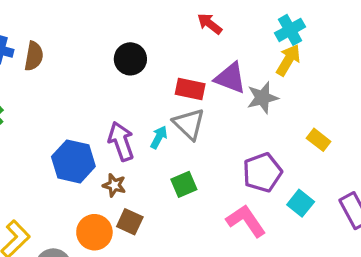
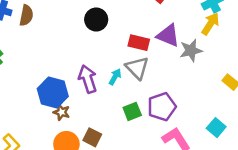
purple pentagon: (262, 172) -> (162, 107), moved
brown star: (114, 185) -> (62, 112), moved

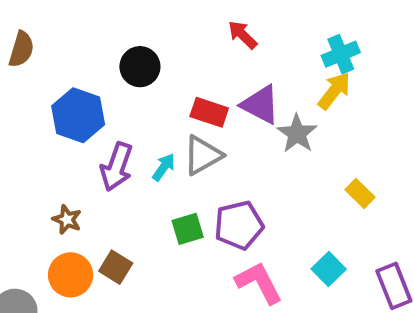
gray star: (191, 50) -> (297, 134), turned -30
gray triangle: (137, 68) -> (203, 155), turned 40
purple arrow: (88, 79) -> (117, 167), turned -148
blue hexagon: (53, 92) -> (78, 115), moved

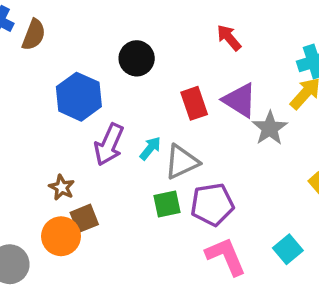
red rectangle: (209, 112) -> (194, 103), turned 48
gray triangle: (203, 155) -> (182, 162), moved
brown square: (116, 267) -> (84, 218), moved, turned 32

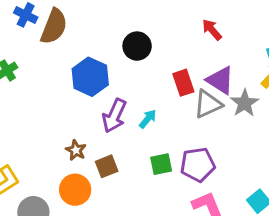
brown semicircle: (34, 35) -> (54, 26), size x1.4
gray triangle: (182, 162) -> (208, 104), moved
brown square: (84, 218) -> (107, 166), moved

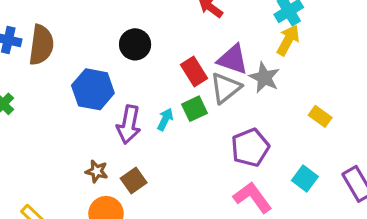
green square: (161, 164) -> (194, 109), moved
purple pentagon: (198, 165) -> (250, 148), moved

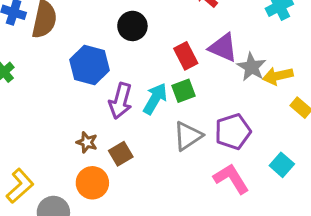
yellow arrow: (288, 40) -> (278, 76), moved, turned -136
gray triangle: (225, 88) -> (188, 136), moved
cyan arrow: (165, 119) -> (155, 99), size x1.5

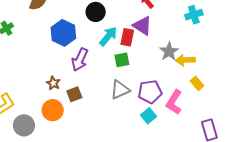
purple triangle: (223, 48) -> (142, 26), moved
red rectangle: (186, 56) -> (127, 37), turned 30
cyan arrow: (155, 99) -> (108, 36), moved
cyan square: (282, 165) -> (149, 116), moved
pink L-shape: (231, 179) -> (174, 102), moved, turned -125

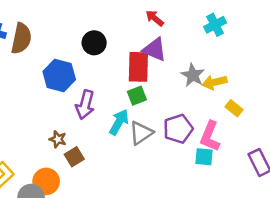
cyan arrow: (108, 36) -> (119, 122), moved
red rectangle: (127, 37) -> (138, 67), size x1.4
brown square: (74, 94) -> (74, 157), moved
orange circle: (53, 110) -> (46, 181), moved
cyan square: (149, 116) -> (204, 157), moved, turned -35

